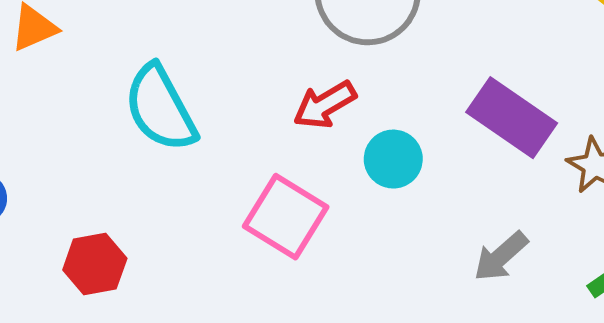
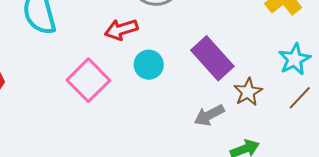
gray arrow: (501, 256) -> (209, 115), moved

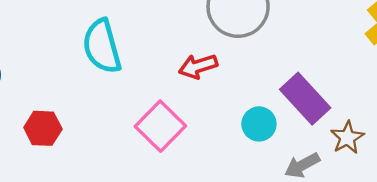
cyan circle: (149, 65) -> (259, 124), moved

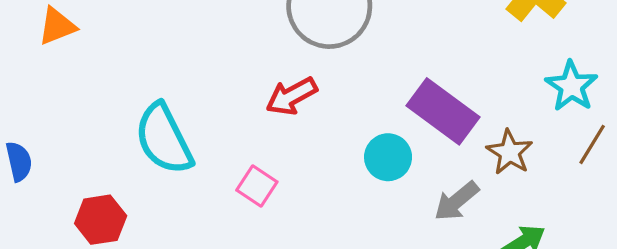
cyan semicircle: (102, 46) -> (164, 139), moved
pink square: (160, 126) -> (257, 186), size x0.6

